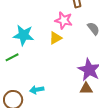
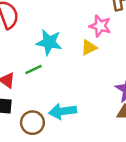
cyan arrow: (37, 90) -> (63, 111), size x1.5

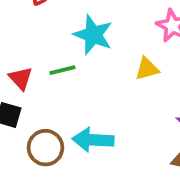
yellow triangle: (89, 48) -> (147, 69), moved

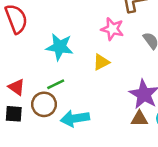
green line: (62, 70) -> (56, 84), moved
brown circle: (45, 148) -> (44, 104), moved

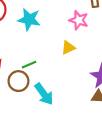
cyan star: (60, 47) -> (29, 19), moved
cyan arrow: (75, 118) -> (44, 94), turned -120

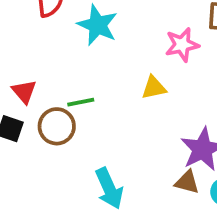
pink star: (79, 20) -> (182, 45), turned 30
cyan arrow: (44, 94) -> (109, 188), moved

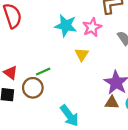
cyan star: (98, 25) -> (66, 26), moved
yellow triangle: (154, 88) -> (82, 54), turned -32

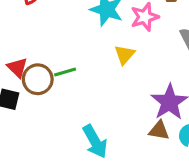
brown circle: (33, 88) -> (38, 79), moved

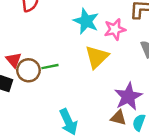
yellow triangle: (124, 55) -> (97, 57), size x1.5

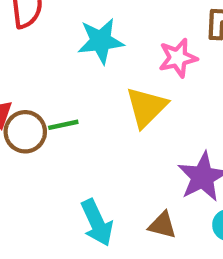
cyan star: (86, 21) -> (101, 41), moved, turned -30
brown triangle: (118, 118) -> (162, 225), moved

